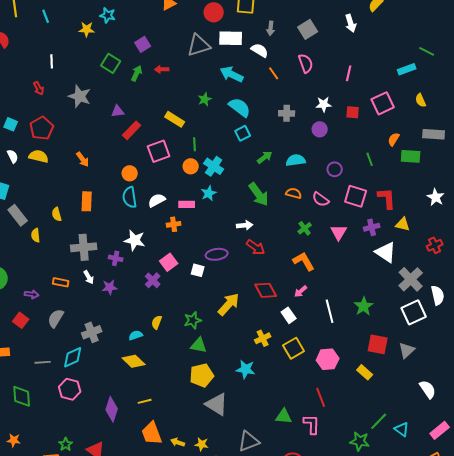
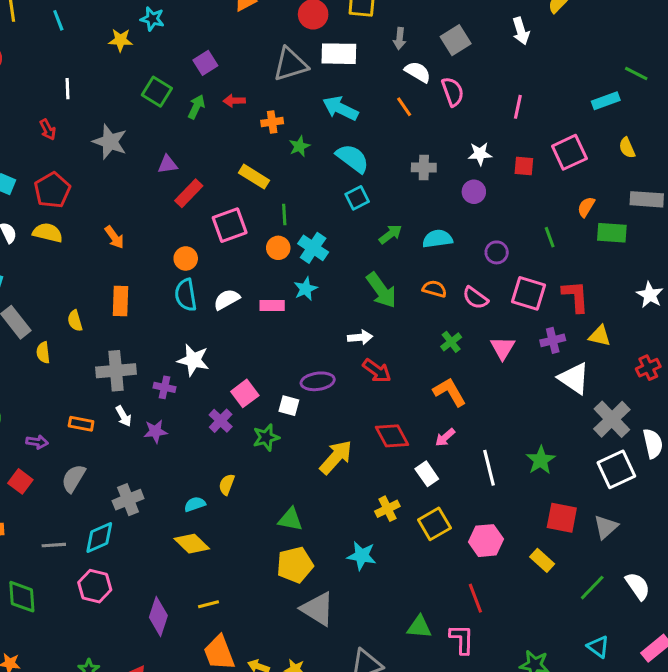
white semicircle: (260, 50) -> (418, 72), moved
orange cross: (174, 224) -> (272, 122), moved
green star: (193, 320) -> (266, 437), moved
green line: (379, 421) -> (592, 588), moved

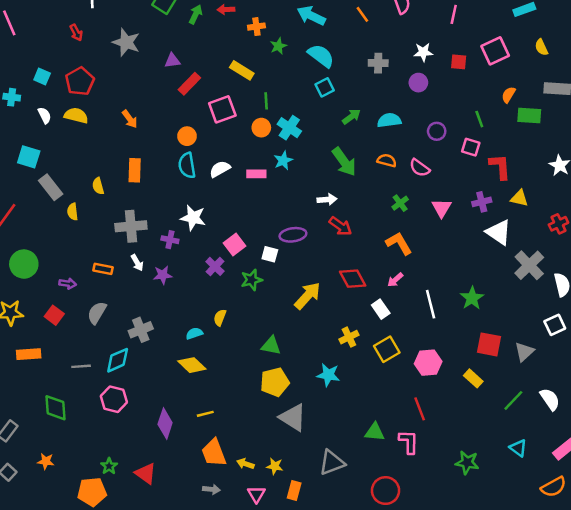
pink square: (528, 293) -> (471, 147), moved, size x0.7
white square: (616, 469) -> (555, 325), moved, size x0.7

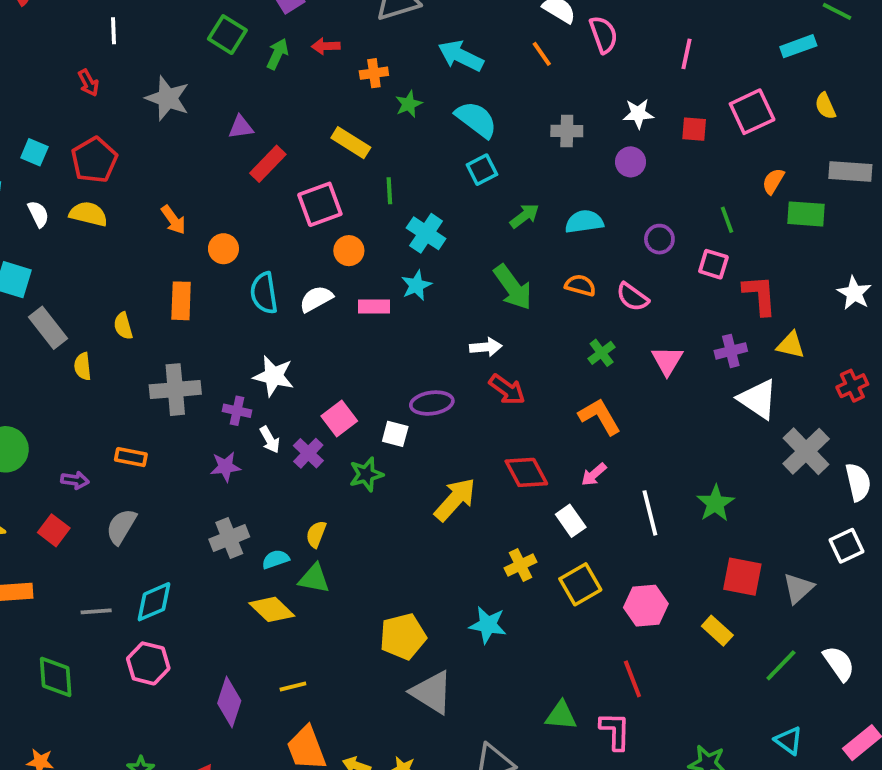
orange circle: (261, 128) -> (349, 251), moved
orange circle: (187, 136) -> (223, 249), moved
white arrow: (137, 263) -> (270, 440), moved
gray cross: (141, 330) -> (229, 538), moved
green triangle: (271, 346) -> (314, 579), moved

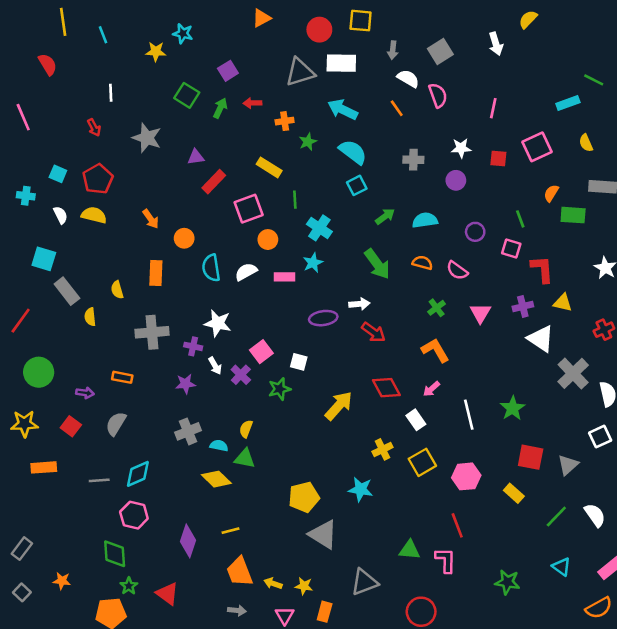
purple ellipse: (432, 403) -> (323, 318), moved
cyan semicircle: (276, 559) -> (219, 446), turned 30
green diamond: (56, 677) -> (115, 554), moved

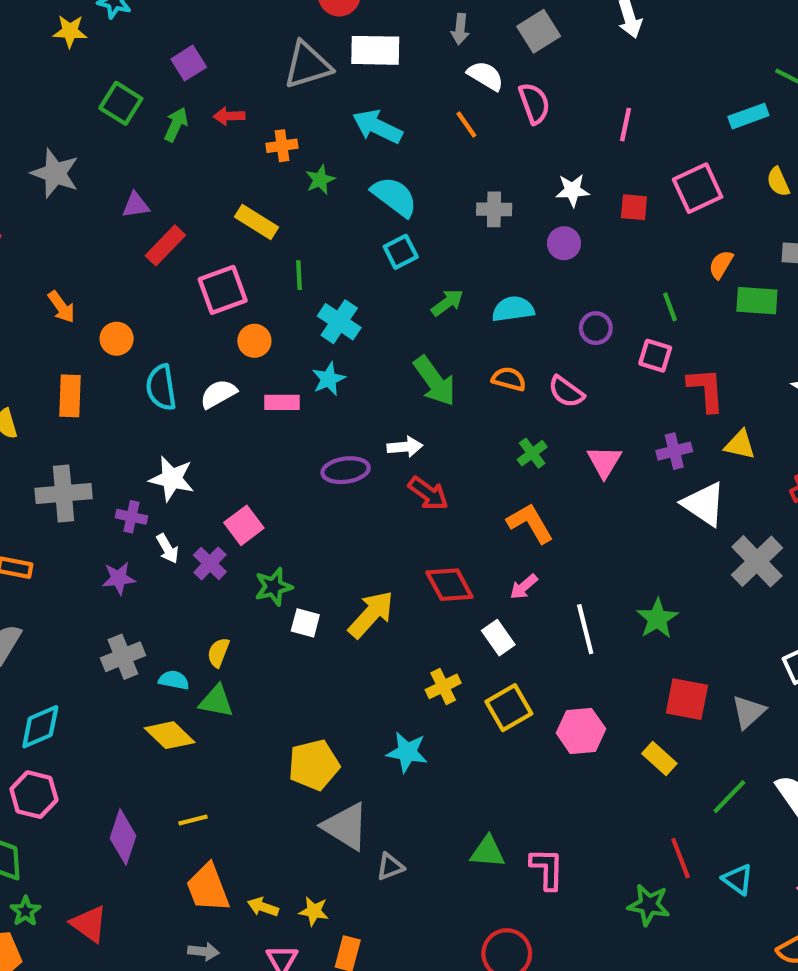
white square: (299, 362) -> (305, 623), moved
red line: (457, 525) -> (681, 858), moved
gray triangle: (364, 582) -> (390, 867), moved, size x0.6

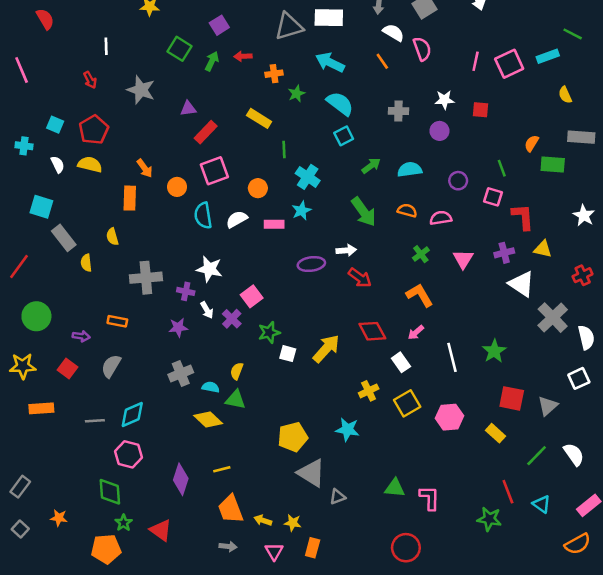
pink square: (698, 188) -> (509, 64), moved
pink square: (223, 290) -> (214, 171), moved
pink semicircle: (566, 392) -> (441, 218), turned 135
orange rectangle: (70, 396) -> (130, 198), moved

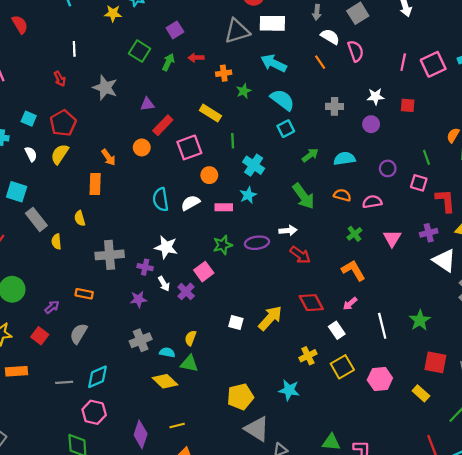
yellow semicircle: (90, 165) -> (60, 154), turned -70
pink square: (214, 171) -> (189, 147), moved
orange circle: (177, 187) -> (142, 147), moved
green star: (269, 332) -> (223, 245), moved
purple arrow: (81, 336) -> (52, 307), turned -48

